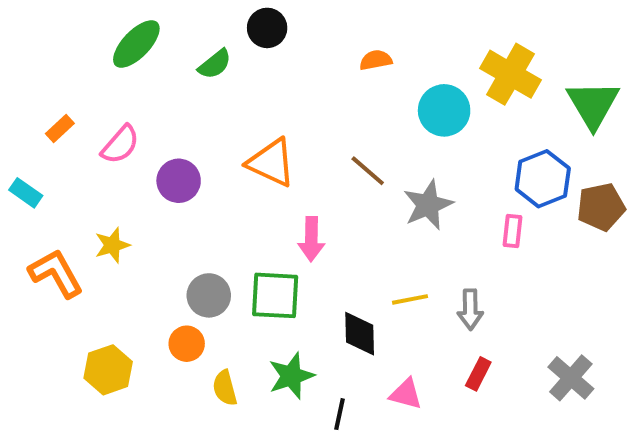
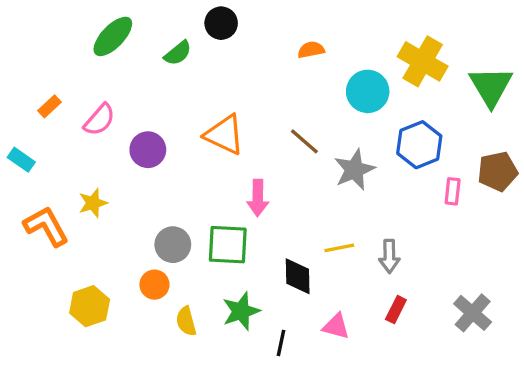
blue hexagon: (543, 179) -> (419, 145), moved
pink rectangle: (512, 231) -> (453, 191), moved

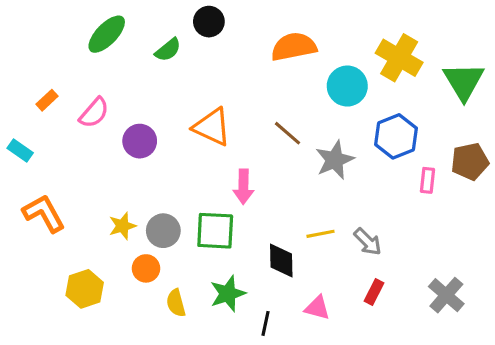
orange semicircle: (311, 50) -> (294, 47), size x1.8
yellow star: (93, 203) -> (122, 226), moved
gray arrow: (389, 256) -> (368, 242), turned -44

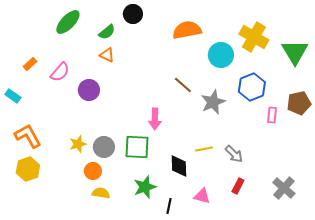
orange triangle: (212, 127) -> (107, 55), moved, size x0.6
yellow hexagon: (85, 289) -> (28, 169), moved
yellow semicircle: (176, 303) -> (101, 193), moved, turned 114

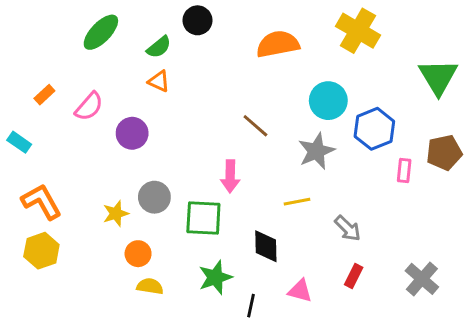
yellow cross: (254, 37) -> (358, 31), moved
cyan circle: (221, 55) -> (328, 101), moved
brown line: (183, 85) -> (255, 126), moved
gray circle: (104, 147) -> (154, 197), moved
yellow line: (204, 149) -> (297, 202), moved

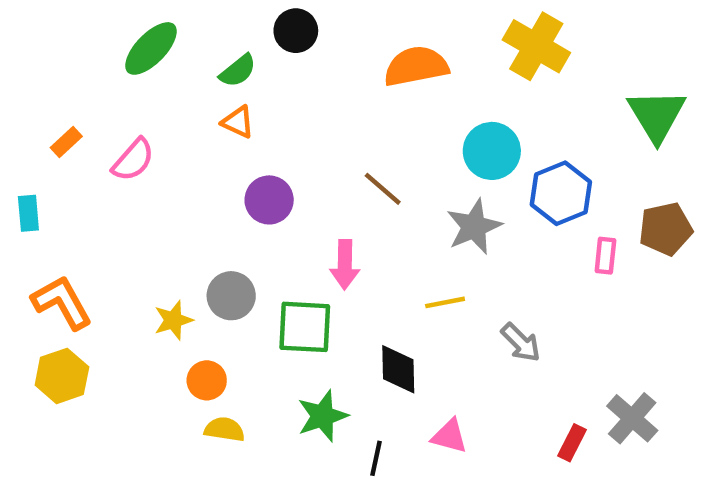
purple circle: (132, 133) -> (269, 200), moved
cyan rectangle: (19, 142) -> (28, 213), turned 50
red rectangle: (354, 276) -> (572, 443), moved

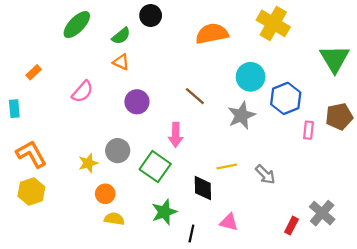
pink semicircle: (133, 160) -> (82, 92), moved
yellow line: (445, 302) -> (227, 167), moved
green square: (305, 327) -> (155, 167), turned 32

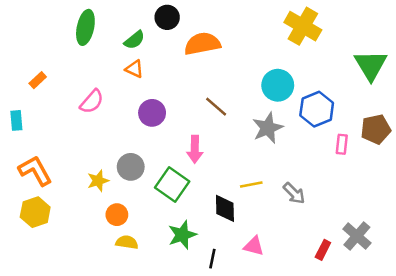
green ellipse: (77, 25) -> (85, 27), turned -32
orange semicircle: (212, 34) -> (202, 44), moved

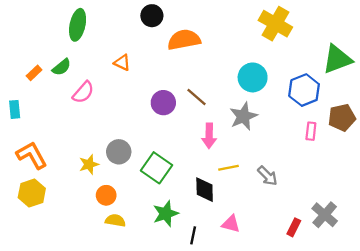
green semicircle: (134, 40) -> (62, 67), moved
green triangle: (371, 65) -> (337, 59), turned 40
blue hexagon: (317, 109) -> (304, 90), moved
purple circle: (152, 113) -> (163, 103), moved
pink arrow: (195, 149) -> (209, 136), moved

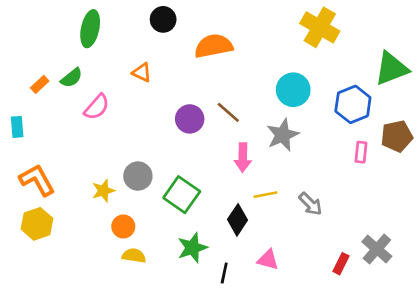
black circle: (152, 16) -> (163, 19), moved
black diamond: (205, 190) -> (237, 220), turned 35

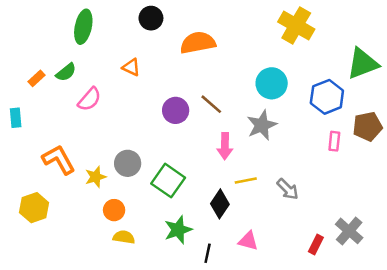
orange L-shape: (37, 180) -> (59, 160), moved

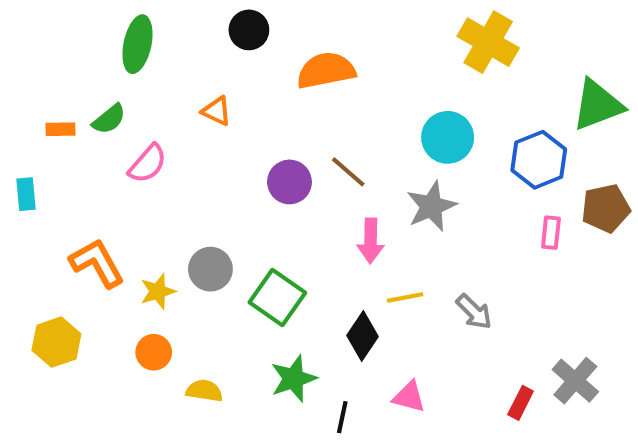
orange rectangle: (37, 78) -> (60, 129), turned 42
orange circle: (114, 210) -> (154, 352), moved

